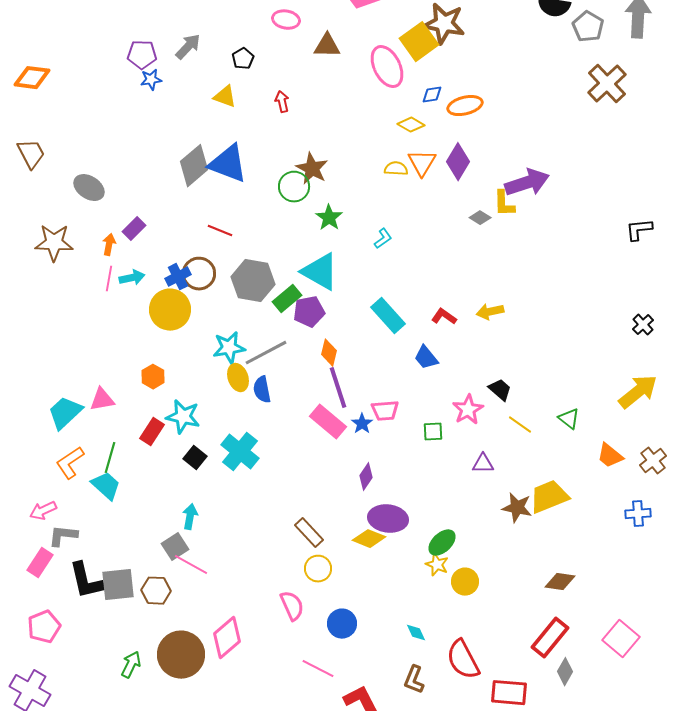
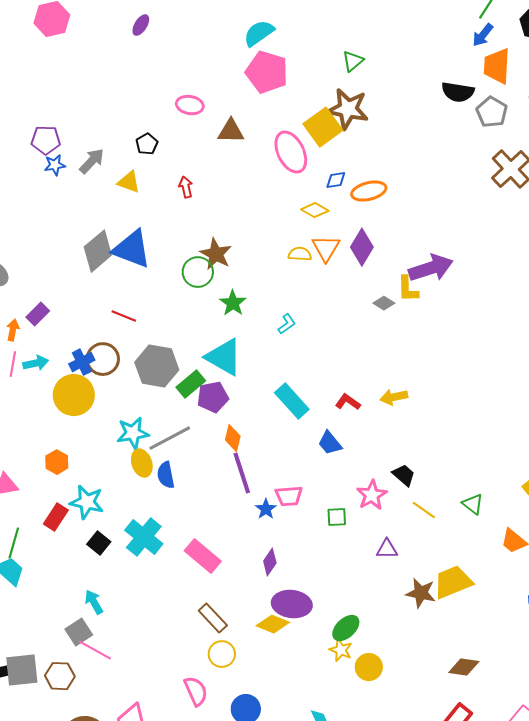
gray arrow: (188, 47) -> (92, 161), moved
pink rectangle: (328, 422) -> (203, 556), moved
cyan arrow: (190, 517) -> (94, 602), turned -40

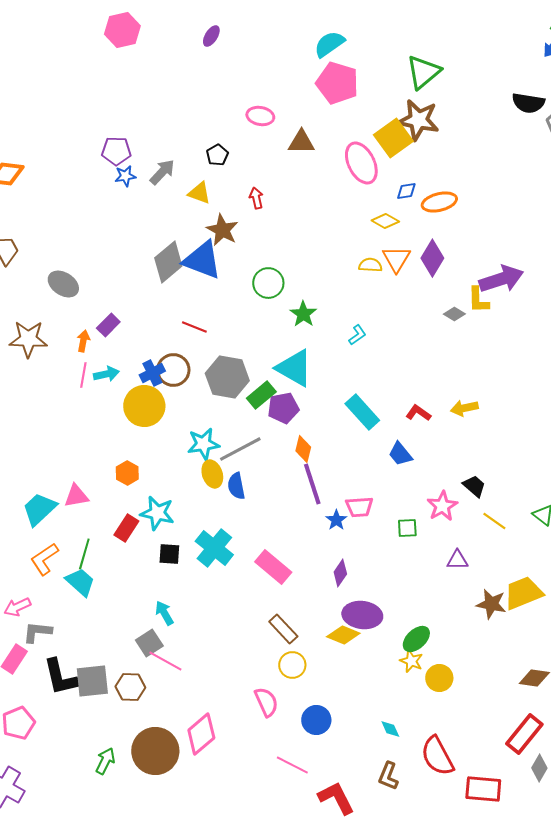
green triangle: (353, 61) -> (423, 72), size x1.6
brown star: (216, 254) -> (222, 230), moved
black square: (99, 543) -> (169, 554), turned -35

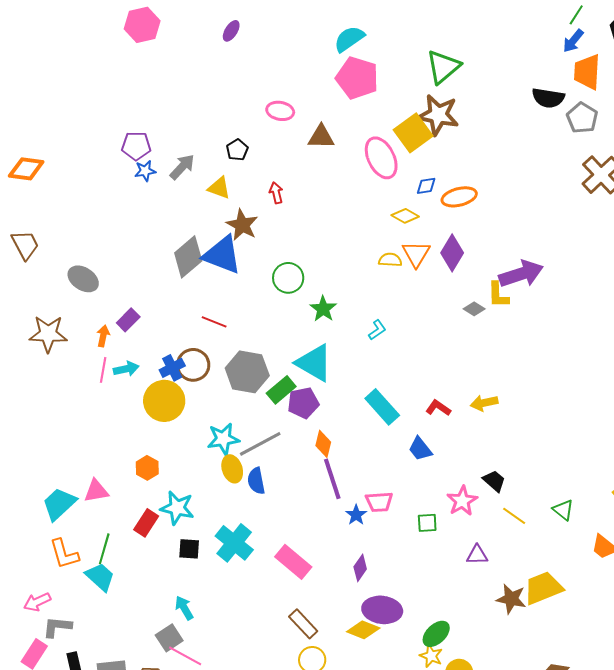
orange L-shape: (44, 559) -> (64, 554), turned -72

